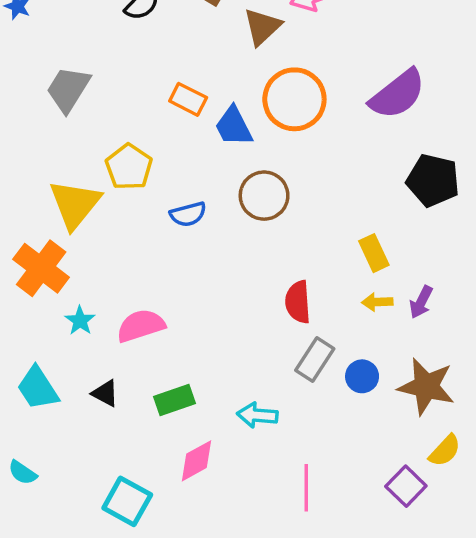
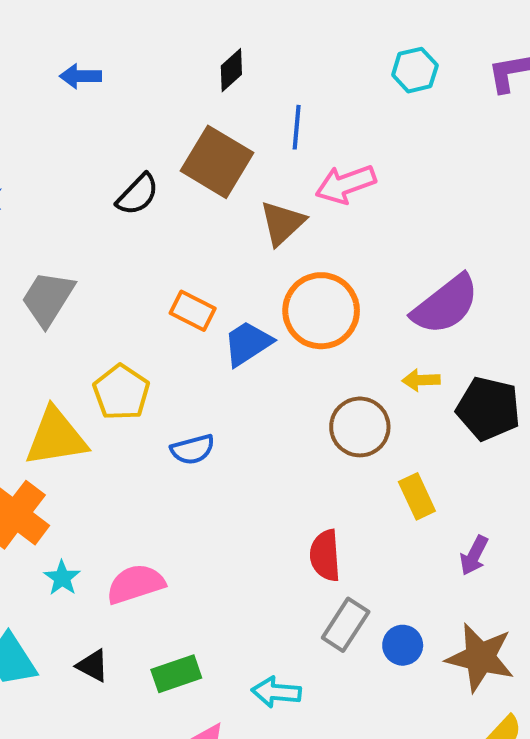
blue trapezoid: (234, 126) -> (248, 343), turned 84
brown circle: (264, 196) -> (360, 427), moved
yellow triangle: (75, 204) -> (56, 437), turned 42
yellow arrow: (377, 302) -> (421, 380), moved

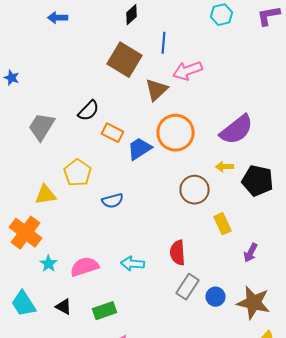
black semicircle: (138, 194) -> (88, 111), moved
yellow triangle: (56, 437) -> (46, 195), size x0.7
cyan arrow: (276, 692) -> (132, 264), moved

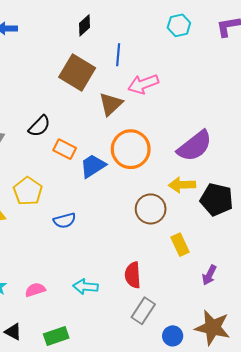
yellow arrow: (224, 167) -> (182, 185), size x1.4
pink semicircle: (84, 267) -> (35, 290), size x0.7
blue circle: (216, 297) -> (173, 336), moved

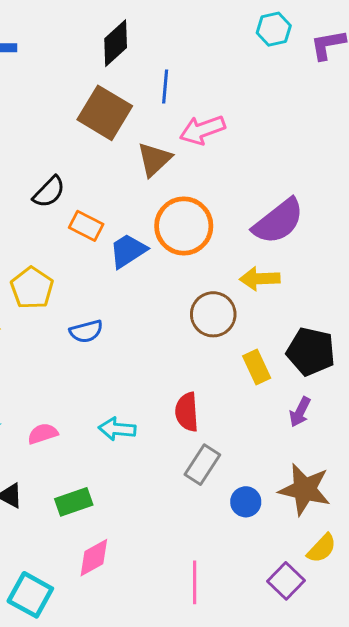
black diamond: (84, 25) -> (116, 43), size x1.4
cyan hexagon: (179, 25) -> (274, 29), moved
black pentagon: (217, 200) -> (311, 352), moved

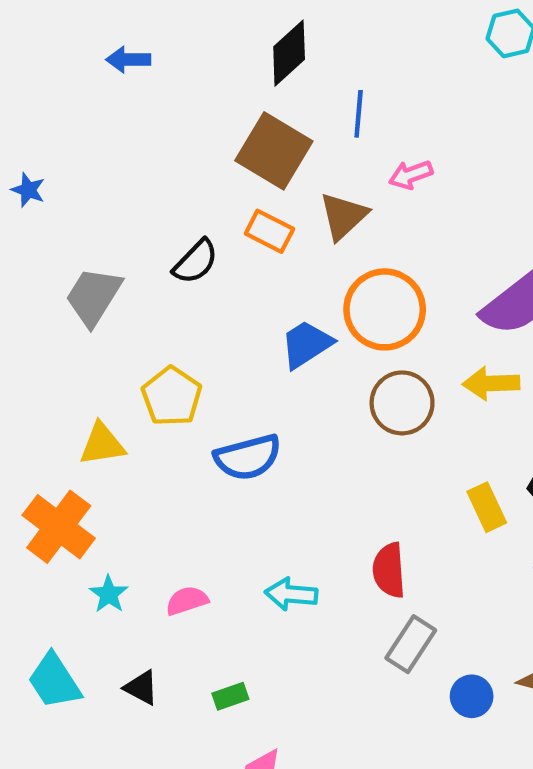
pink arrow: (202, 130) -> (411, 175), size x0.7
orange rectangle: (86, 226) -> (269, 231), moved
brown circle: (213, 314) -> (402, 403), moved
blue semicircle: (86, 331) -> (248, 457), size x1.4
green rectangle: (74, 502) -> (230, 696), size x0.7

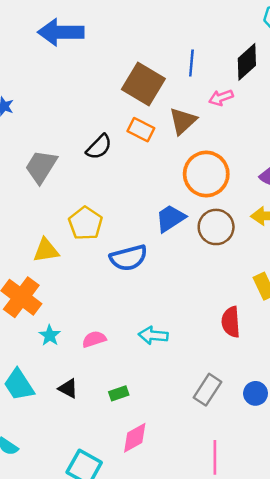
black diamond: (289, 53) -> (247, 62), moved
blue arrow: (128, 60) -> (61, 32), size x1.8
blue trapezoid: (306, 344) -> (170, 218), moved
red semicircle: (389, 570) -> (231, 322), moved
gray rectangle: (411, 644) -> (207, 390), moved

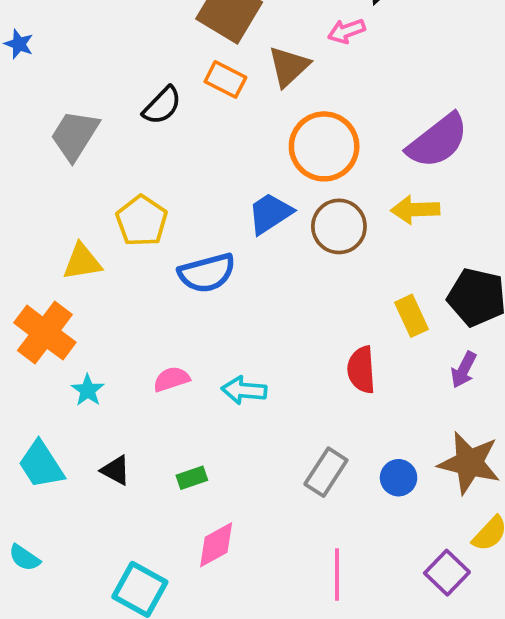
pink semicircle: (94, 339) -> (171, 379), moved

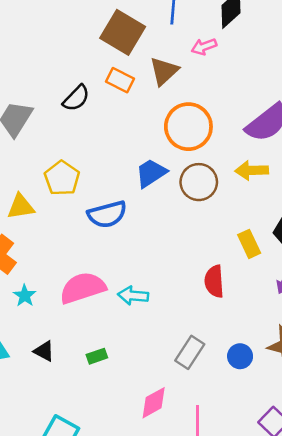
pink semicircle: (171, 379) -> (83, 288), size x1.8
pink diamond: (216, 545) -> (154, 403), moved

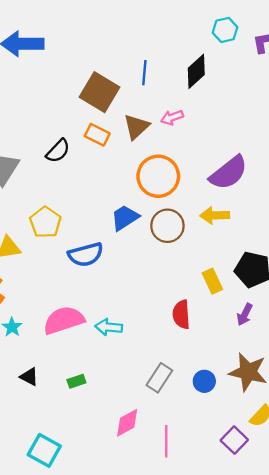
pink arrow: (204, 47) -> (172, 117), moved

